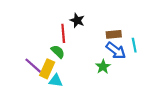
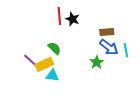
red line: (63, 33) -> (59, 16), moved
cyan line: (134, 45) -> (126, 50), moved
yellow rectangle: (47, 69) -> (44, 64), turned 42

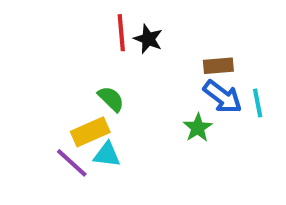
purple line: (31, 61) -> (72, 163), moved

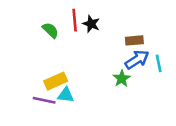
blue arrow: (223, 97) -> (137, 59), turned -70
green semicircle: (111, 99) -> (50, 30), moved
purple line: (72, 163) -> (44, 100), turned -30

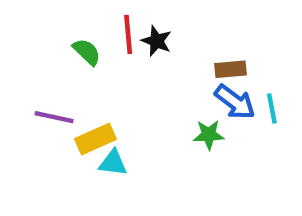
blue arrow: (137, 59) -> (235, 102), turned 70
green star: (122, 79) -> (209, 135), turned 30
purple line: (44, 100) -> (54, 117), moved

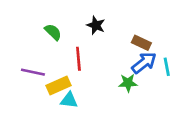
red line: (128, 34) -> (78, 59), moved
brown rectangle: (231, 69) -> (141, 43), turned 30
blue arrow: (235, 102) -> (144, 63), turned -75

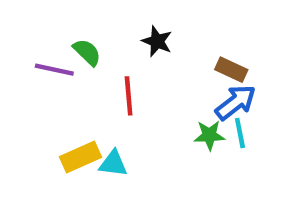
cyan line: (167, 67) -> (240, 133), moved
purple line: (33, 72) -> (54, 70), moved
yellow rectangle: (58, 86) -> (81, 157), moved

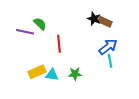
black star: (157, 41) -> (94, 19), moved
brown rectangle: (231, 70) -> (105, 22), moved
green star: (209, 135) -> (75, 74), moved

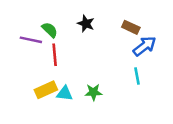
black star: (94, 19) -> (86, 24), moved
red line: (59, 44) -> (55, 55), moved
blue arrow: (108, 47) -> (145, 46), moved

